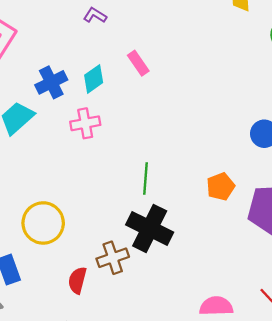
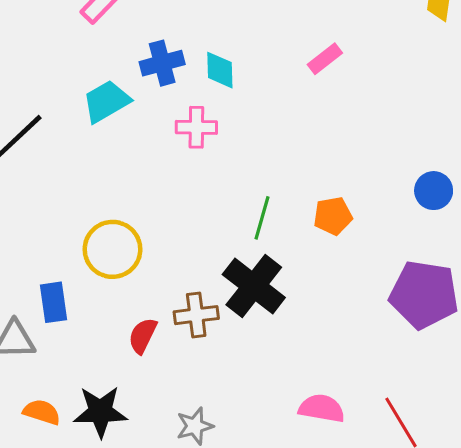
pink rectangle: (138, 63) -> (325, 59), moved, turned 75
cyan diamond: (94, 79) -> (220, 70), turned -68
orange pentagon: (221, 187) -> (333, 216), moved

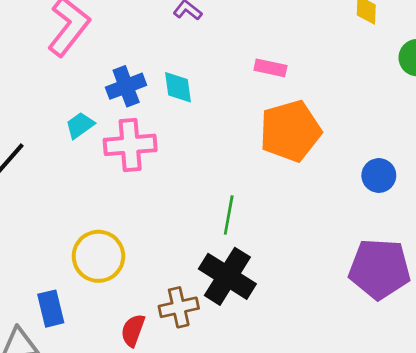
pink rectangle: (325, 59) -> (270, 68), turned 56
cyan trapezoid: (106, 101) -> (80, 125), size x0.7
pink cross: (196, 127) -> (130, 145), moved, size x1.4
orange pentagon: (333, 216) -> (290, 131), moved, size x1.8

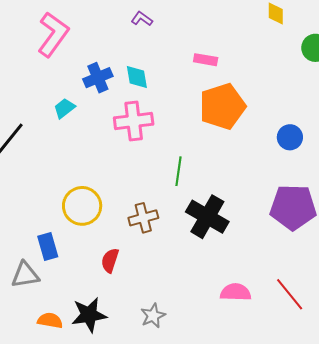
pink cross: (130, 145) -> (134, 121), moved
black cross: (227, 276) -> (207, 217), moved
brown cross: (179, 307) -> (143, 218), moved

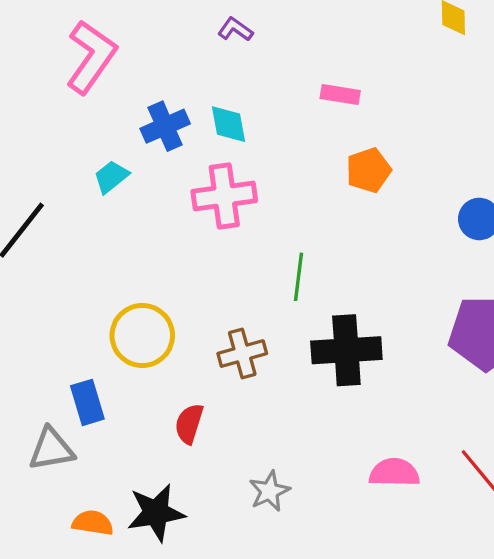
orange pentagon: (222, 106) -> (369, 170), size x0.6
black cross: (207, 217) -> (346, 350), turned -33
gray star: (153, 316) -> (269, 491), moved

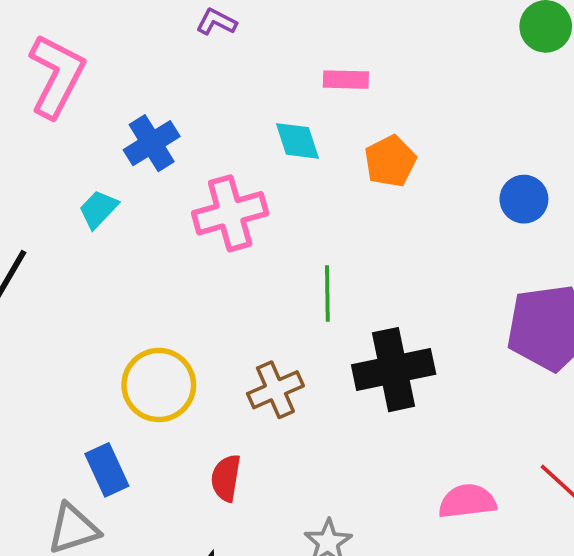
cyan diamond: (229, 124) -> (297, 141), moved

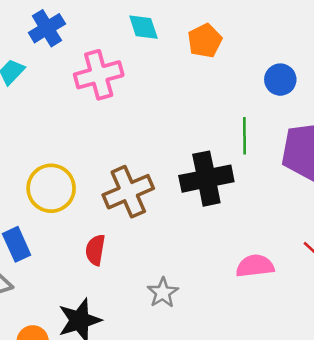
blue circle: (524, 199) -> (280, 80), moved
green line: (327, 293) -> (245, 136), moved
brown cross: (275, 390) -> (128, 192), size x1.4

